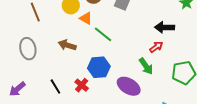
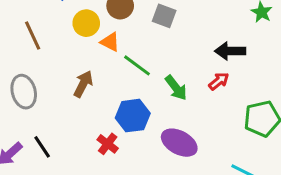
brown arrow: (67, 45) -> (83, 84), turned 102
green arrow: (146, 66) -> (176, 88), moved
black line: (55, 86) -> (42, 147), moved

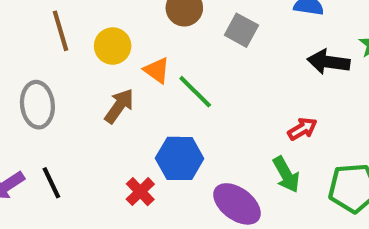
yellow circle: (86, 23) -> (113, 46), moved
orange triangle: (110, 42) -> (157, 70), moved
black arrow: (230, 51) -> (329, 62), moved
green arrow: (176, 88) -> (286, 175), moved

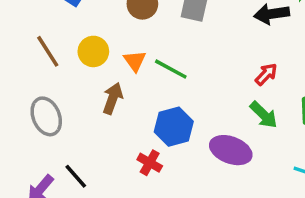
orange triangle: (157, 70) -> (135, 61), turned 35

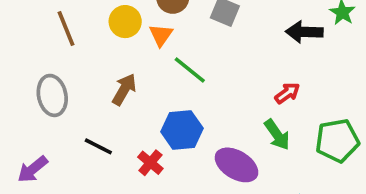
yellow circle: (93, 51) -> (125, 22), moved
orange triangle: (135, 61) -> (161, 35), moved
black line: (76, 176) -> (98, 146), moved, turned -32

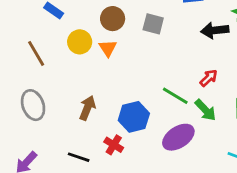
green line: (190, 70) -> (175, 96), moved
brown arrow: (124, 89) -> (87, 108), moved
black line: (98, 146) -> (79, 157), moved
purple ellipse: (237, 165) -> (178, 137), turned -56

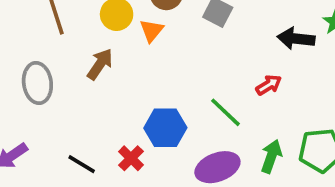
red arrow: (209, 78) -> (269, 85), moved
brown arrow: (87, 108) -> (100, 64), moved
green arrow: (206, 110) -> (271, 156), moved, turned -130

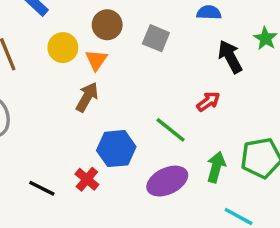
black arrow: (296, 39) -> (230, 57), turned 60
brown arrow: (100, 64) -> (87, 97), moved

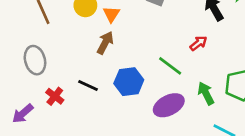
green arrow: (216, 167) -> (206, 93), turned -40
red cross: (87, 179) -> (55, 96), moved
black line: (42, 188) -> (88, 86), moved

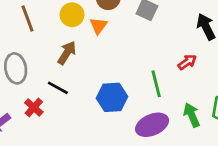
brown arrow: (105, 43) -> (67, 53), moved
green line: (170, 66) -> (156, 84), turned 35
black line: (88, 86) -> (58, 88), moved

